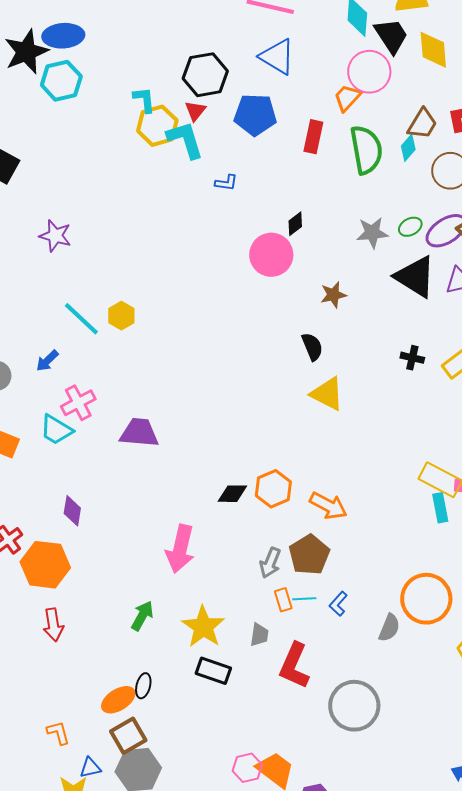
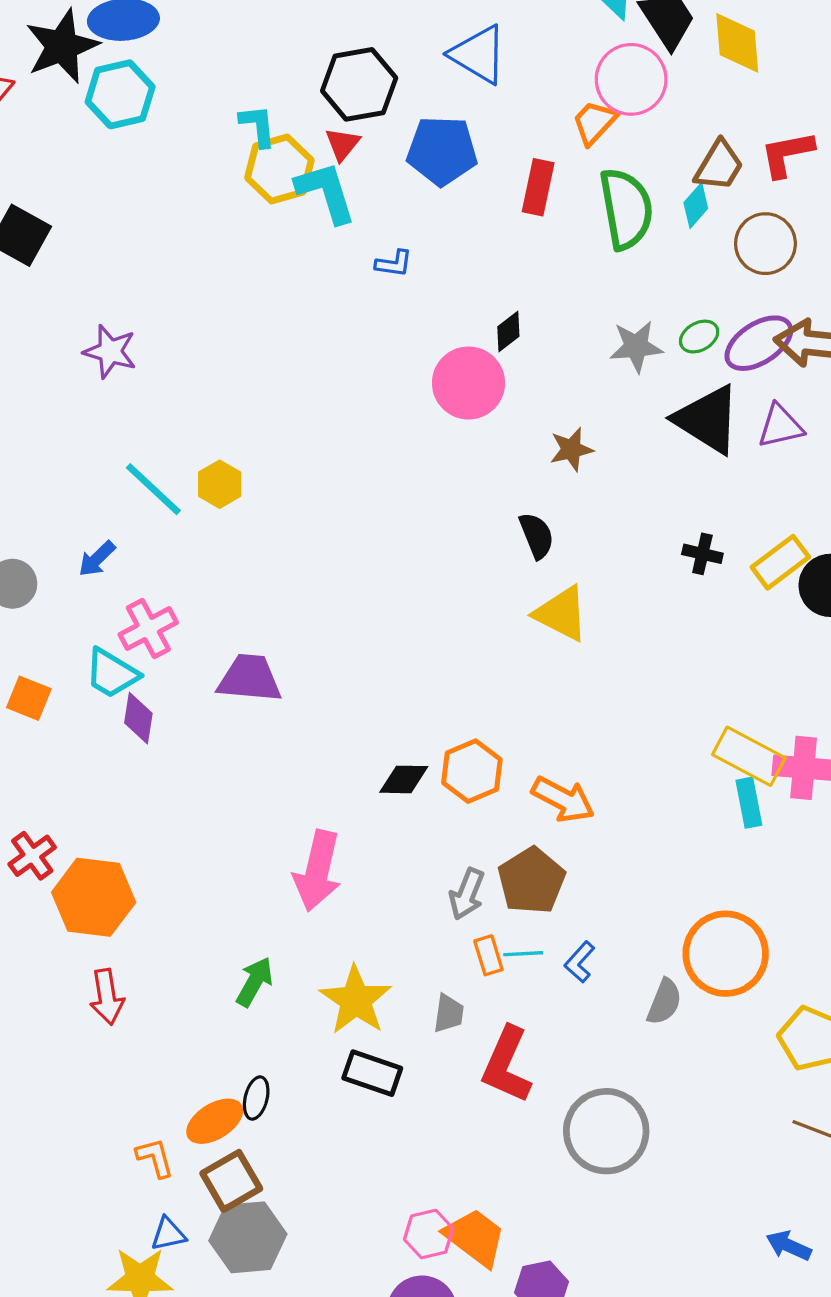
purple diamond: (72, 511) -> (138, 718), moved
orange L-shape: (58, 733) -> (155, 1158), moved

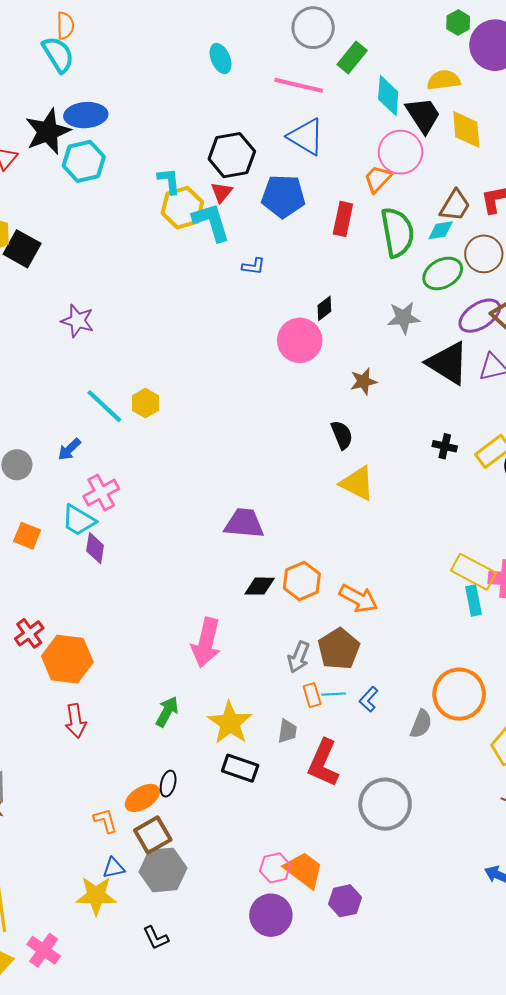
cyan diamond: (696, 205) -> (441, 230), turned 40
green ellipse: (699, 337) -> (443, 273), moved, size x1.6
purple trapezoid: (250, 678) -> (244, 523), moved

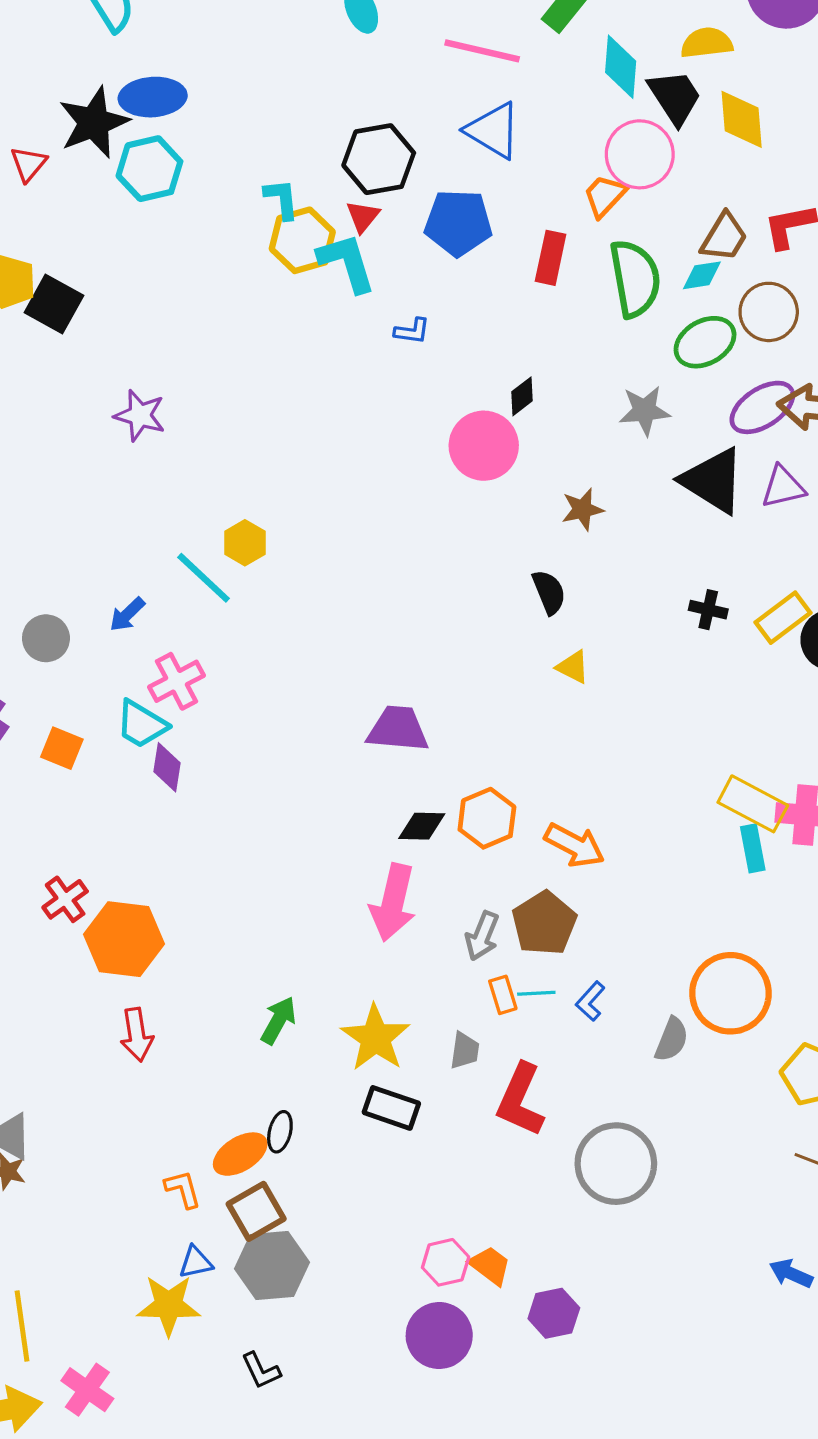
cyan line: (104, 406) -> (204, 578), moved
yellow triangle: (357, 483) -> (573, 667), size x0.6
pink arrow: (206, 643) -> (393, 903), moved
orange trapezoid: (304, 870) -> (490, 1265), size x0.7

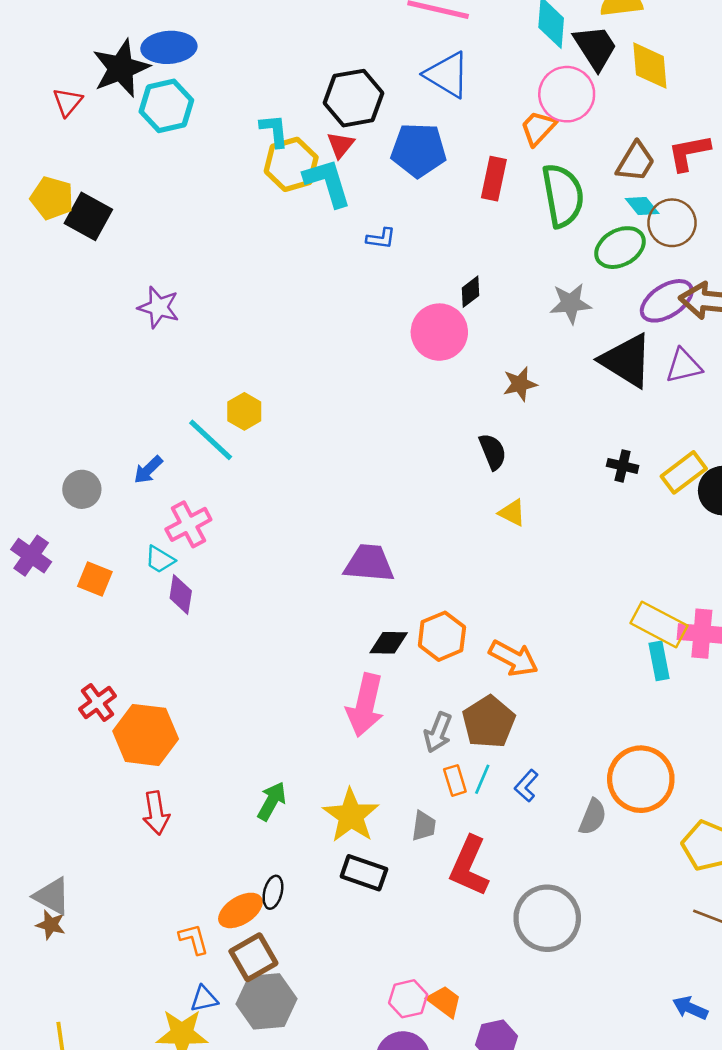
cyan diamond: (702, 275) -> (642, 206), moved, turned 60
cyan trapezoid: (141, 724) -> (160, 559), size x0.7
cyan line: (536, 993) -> (482, 779), turned -64

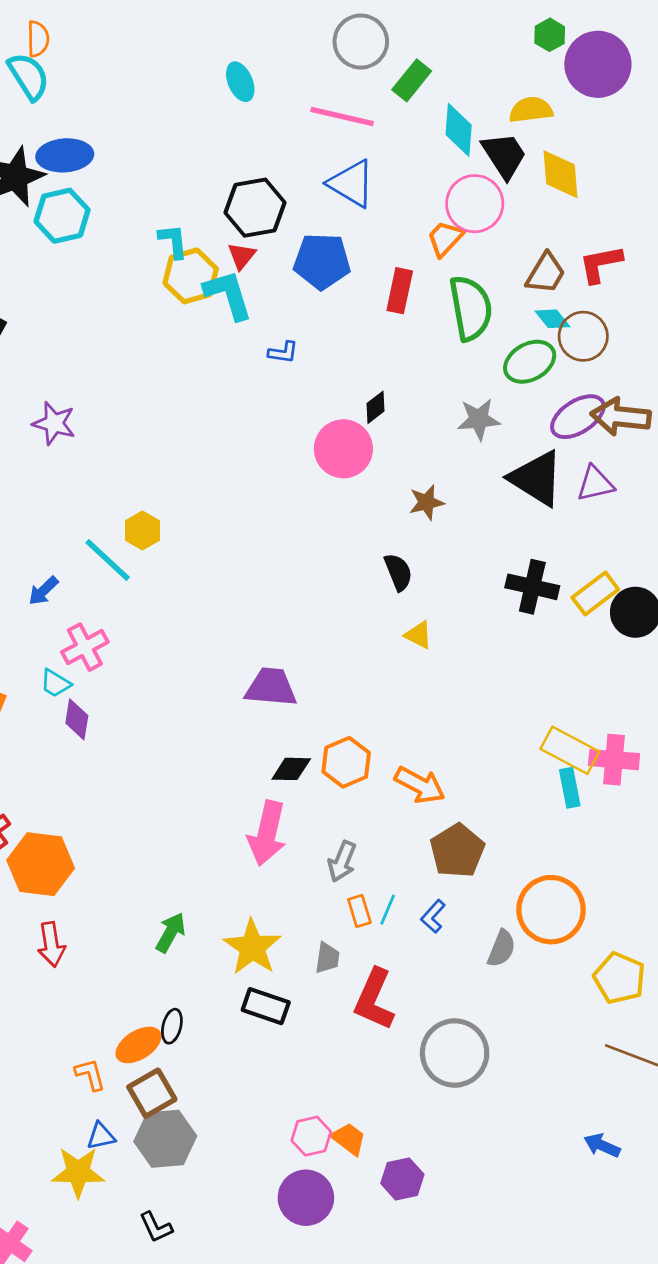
black cross: (623, 466) -> (532, 587), size x1.6
brown pentagon: (489, 722) -> (457, 851), moved

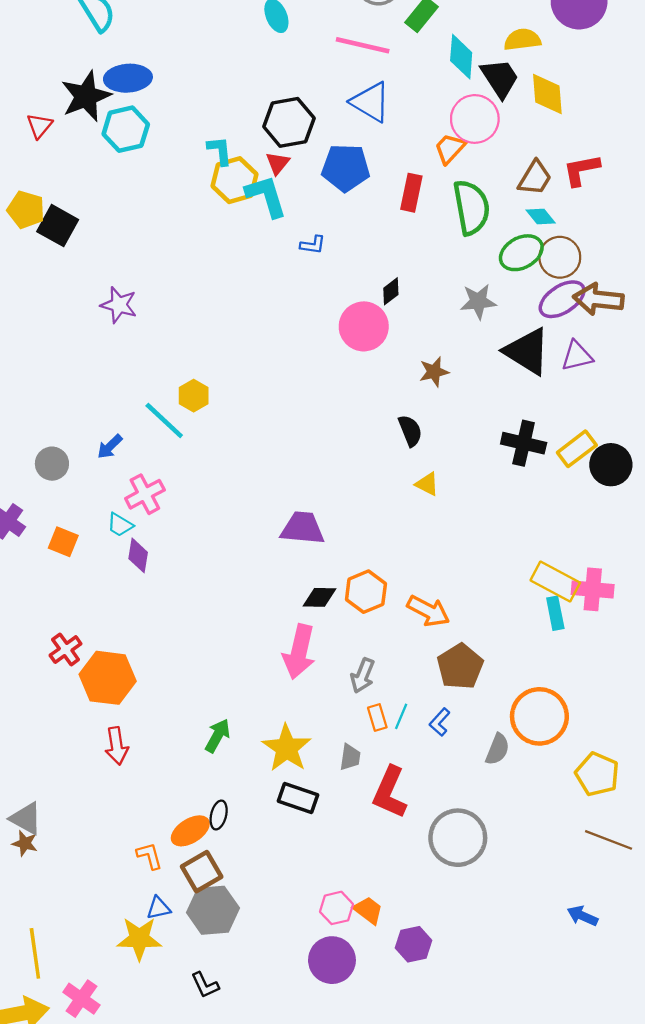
brown circle: (583, 336) -> (560, 257), moved

